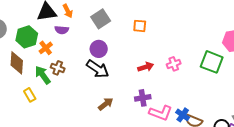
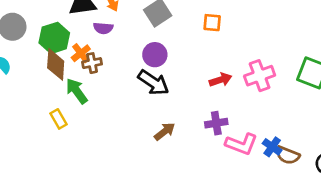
brown diamond: (17, 63) -> (56, 64), moved
pink cross: (174, 64) -> (260, 76), size x1.5
brown cross: (58, 68) -> (92, 63), moved, turned -32

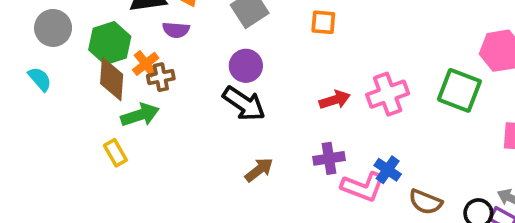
green arrow: (77, 91) -> (140, 115), turned 108
blue cross: (272, 147) -> (388, 170), moved

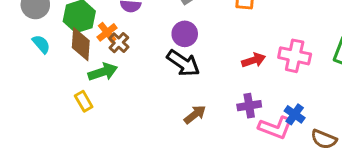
brown cross: (161, 77) -> (119, 43), turned -36
cyan semicircle: (40, 79) -> (41, 44), moved
pink cross: (388, 94) -> (295, 56), turned 32

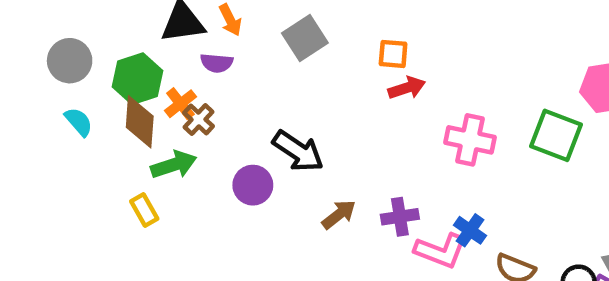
purple circle: (185, 34) -> (253, 185), moved
red arrow: (254, 60) -> (407, 88), moved
brown arrow: (195, 114) -> (339, 215), moved

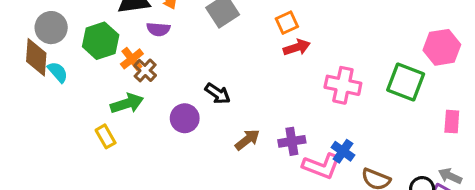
orange square: (393, 54) -> (287, 23), turned -30
brown diamond: (140, 122) -> (36, 57), moved
black arrow: (298, 151) -> (218, 94), size x0.7

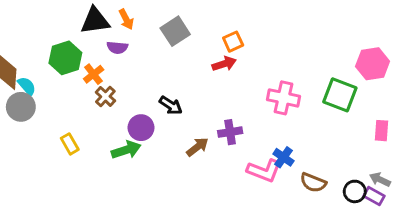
gray circle: (51, 28) -> (21, 107), moved
red arrow: (297, 47) -> (224, 64), moved
brown cross: (145, 70) -> (105, 96), moved
green arrow: (127, 103) -> (126, 150), moved
purple cross: (292, 141) -> (230, 132), moved

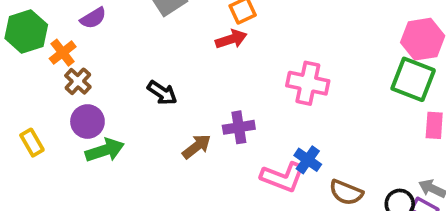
purple semicircle: (117, 47) -> (93, 18), turned -36
green square: (340, 95) -> (413, 79), moved
purple circle: (141, 128) -> (87, 122), moved

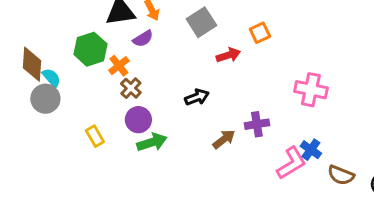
red arrow: (231, 39) -> (228, 55), moved
black arrow: (162, 93) -> (197, 97), turned -55
pink L-shape: (283, 177) -> (291, 163), turned -52

